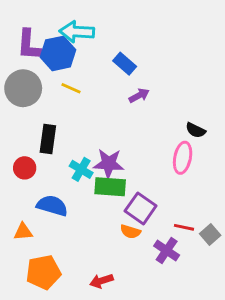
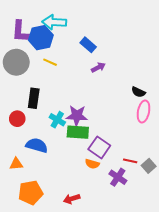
pink ellipse: (183, 158) -> (144, 112), moved

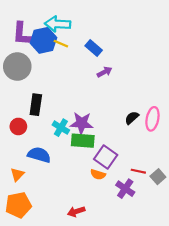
yellow line: (50, 62) -> (61, 44), moved
black semicircle: (138, 92) -> (132, 118), moved, turned 112
orange triangle: (16, 164) -> (17, 174), turned -40
orange pentagon: (31, 193) -> (18, 205), moved

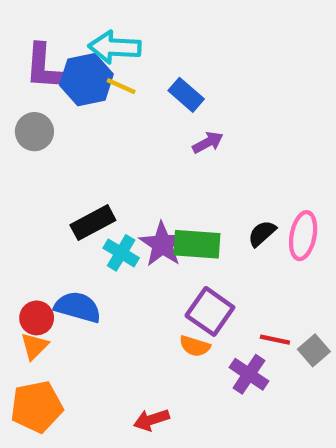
gray circle: (17, 67) -> (34, 132), size x0.7
black rectangle: (36, 105) -> (93, 223), moved, turned 54
purple star: (82, 123) -> (162, 244), turned 30
red circle: (18, 126) -> (37, 318), moved
green rectangle: (83, 141) -> (197, 244), moved

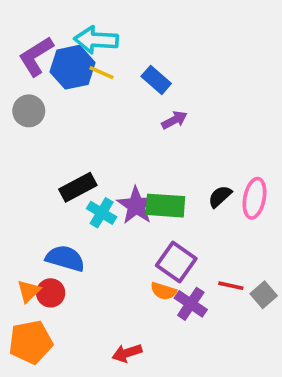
purple L-shape: (43, 67) -> (36, 56), turned 54
red circle: (37, 318) -> (51, 293), moved
purple cross: (249, 374) -> (191, 304), moved

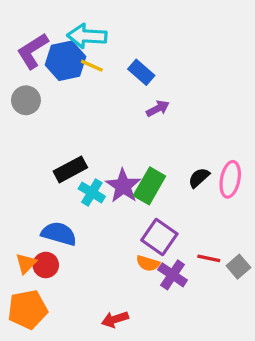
green rectangle: (165, 206) -> (149, 186), turned -64

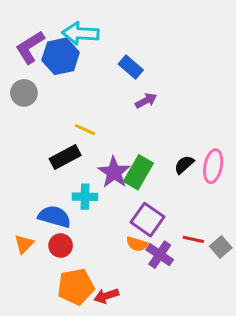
yellow line: (92, 66) -> (85, 130), moved
cyan cross: (92, 193) -> (85, 197), moved, turned -30
red circle: (46, 265) -> (61, 246), moved
orange pentagon: (28, 309) -> (76, 287), moved

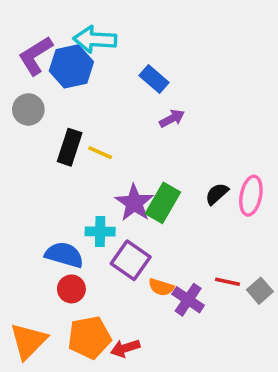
black rectangle: (65, 157) -> (70, 147), moved, turned -44
purple square: (148, 220) -> (131, 260), moved
orange triangle: (24, 244) -> (28, 341), moved, size x1.6

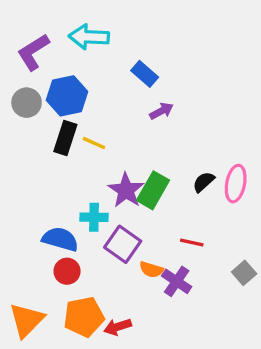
blue hexagon: (71, 66) -> (67, 96), moved
red line: (228, 282) -> (192, 243), moved

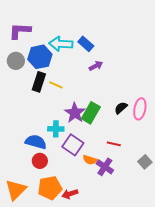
cyan arrow: (89, 37) -> (61, 44), moved
purple L-shape: (33, 52) -> (20, 31), turned 35

